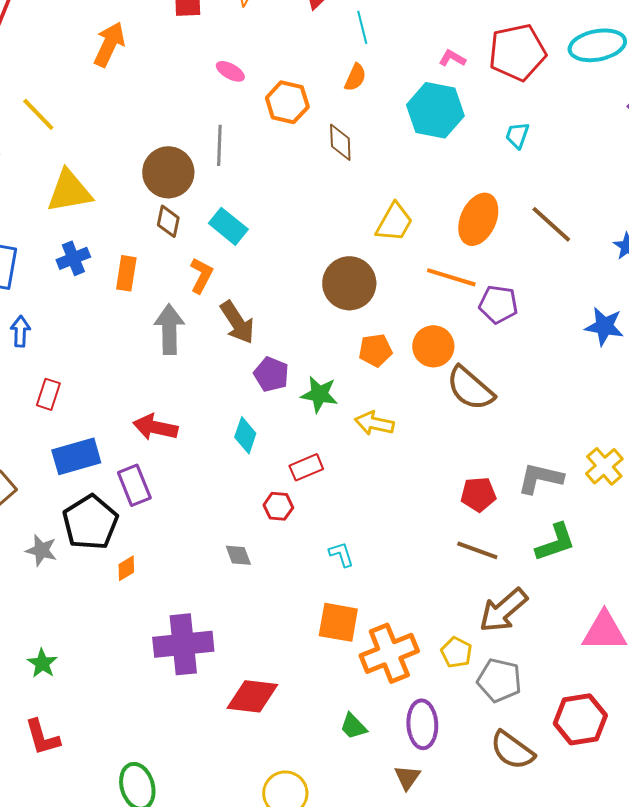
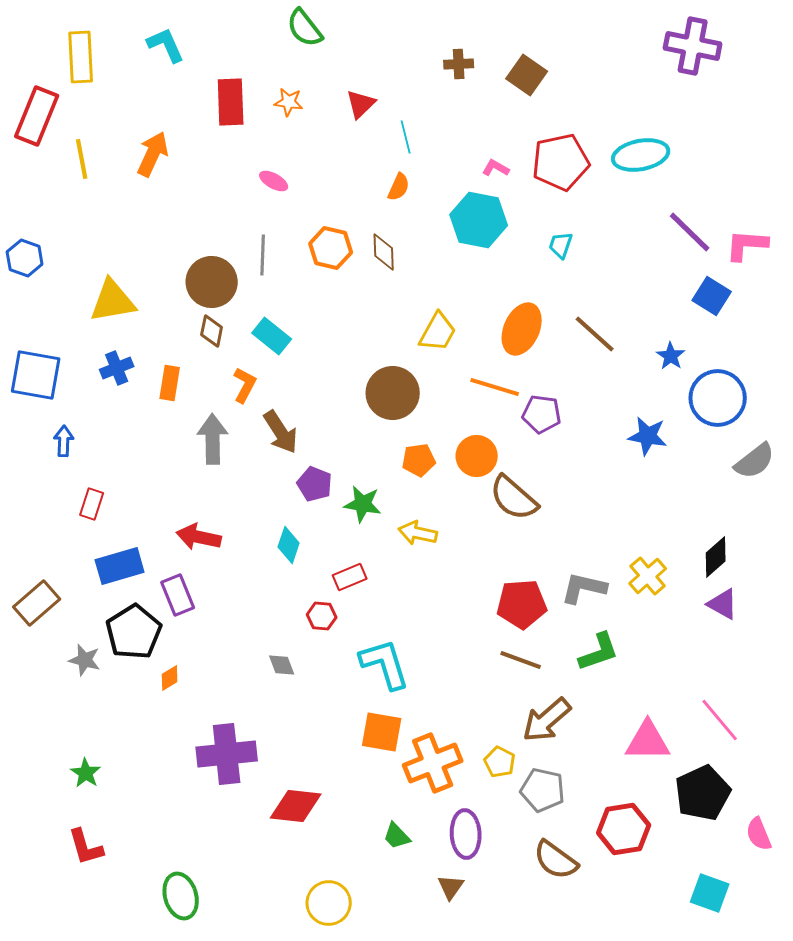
orange hexagon: (287, 102) -> (331, 248), moved
yellow line: (38, 114) -> (82, 159), moved, turned 33
red pentagon: (478, 494) -> (522, 604), size x1.4
cyan L-shape: (341, 554) -> (385, 664), size x2.0

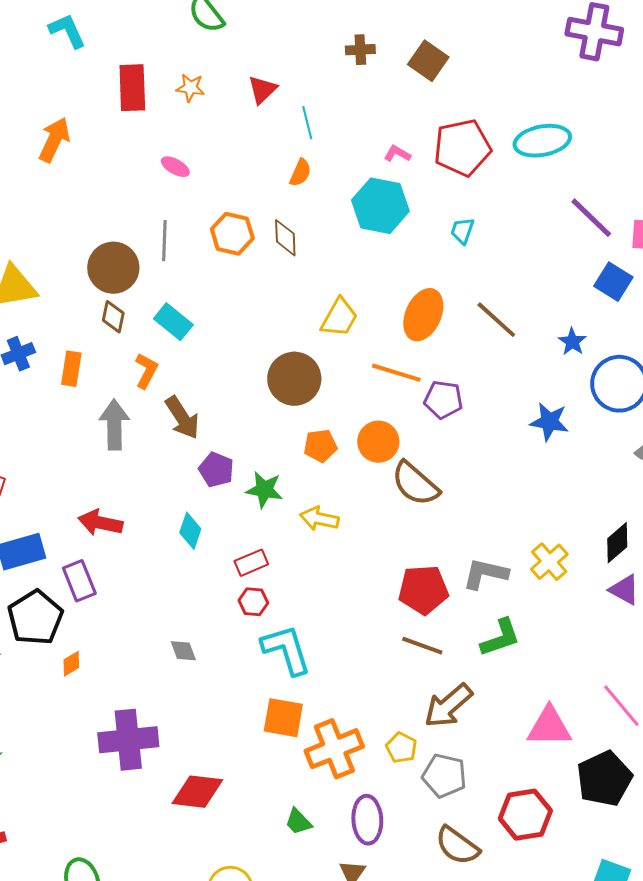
red hexagon: (322, 616) -> (253, 602), moved

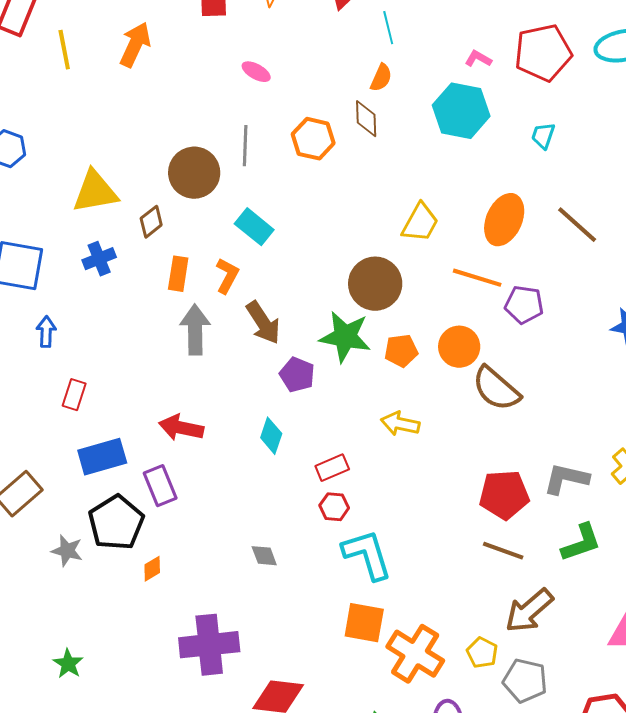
brown diamond: (285, 238) -> (366, 119), moved
brown diamond: (113, 317) -> (151, 222), moved, turned 40
orange rectangle: (71, 369) -> (178, 274), moved
green star: (264, 490) -> (345, 337), moved, size x1.4
orange cross: (334, 749) -> (415, 654), turned -36

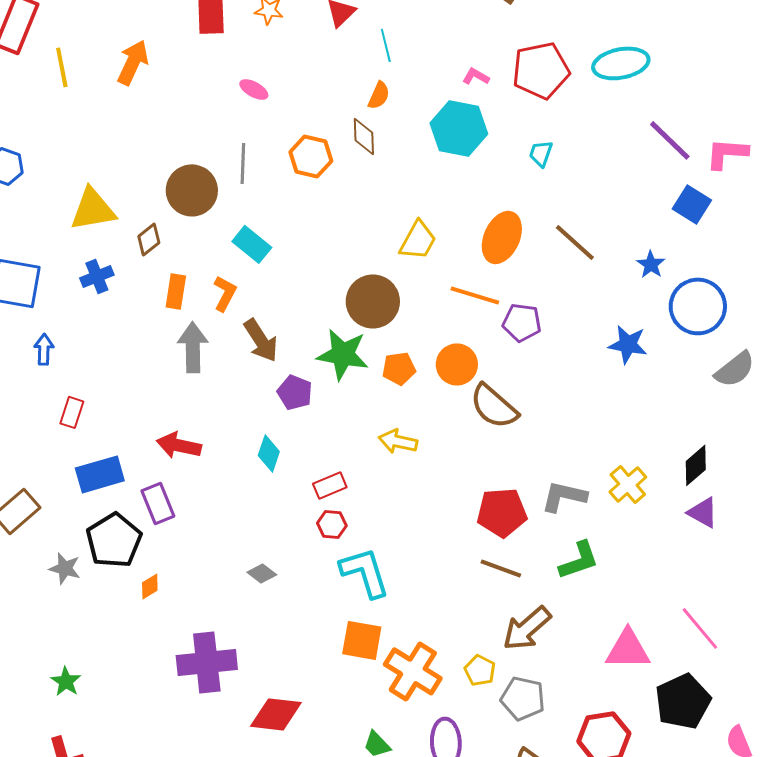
gray diamond: (264, 556) -> (262, 573), turned -32

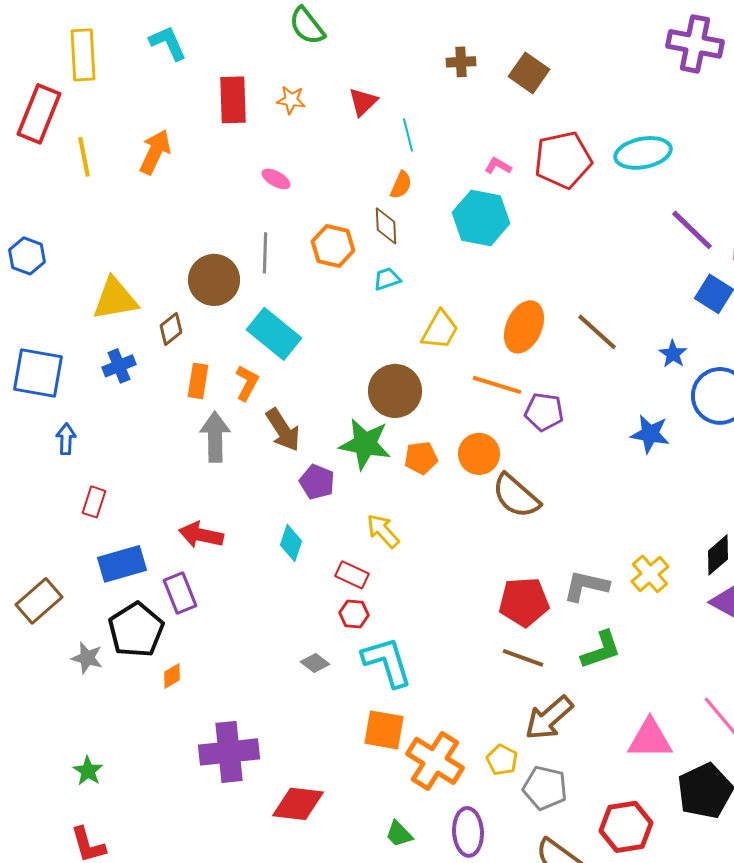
cyan trapezoid: (541, 153) -> (387, 279), moved, turned 52
cyan rectangle: (252, 244) -> (274, 334), size x1.4
yellow arrow: (398, 441) -> (383, 531), moved, turned 36
red rectangle: (330, 485) -> (352, 575), turned 48
gray diamond: (262, 573) -> (315, 663), moved

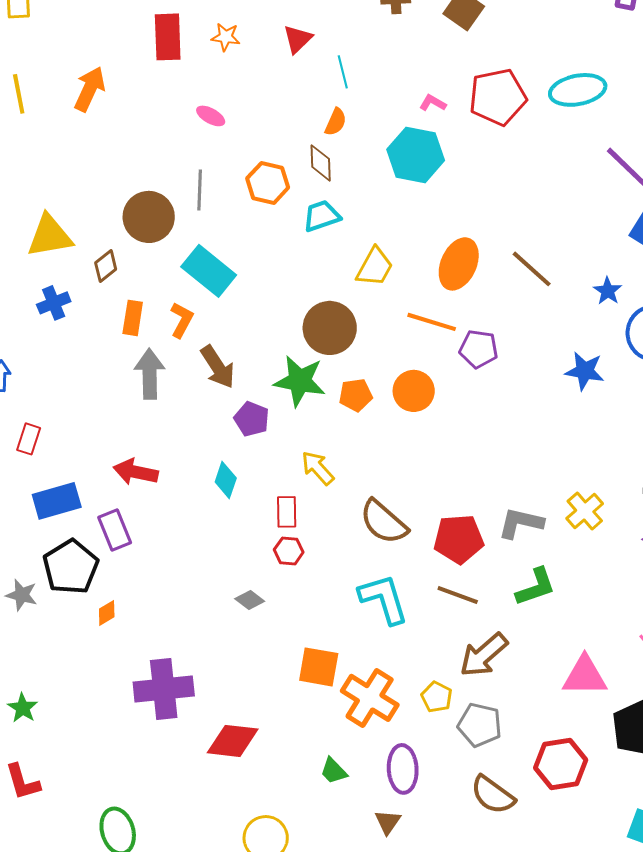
cyan trapezoid: (387, 279) -> (322, 216), size x1.4
brown semicircle: (516, 496) -> (384, 522), moved
red rectangle: (352, 575) -> (287, 512), turned 64
cyan L-shape: (387, 662) -> (384, 599), moved

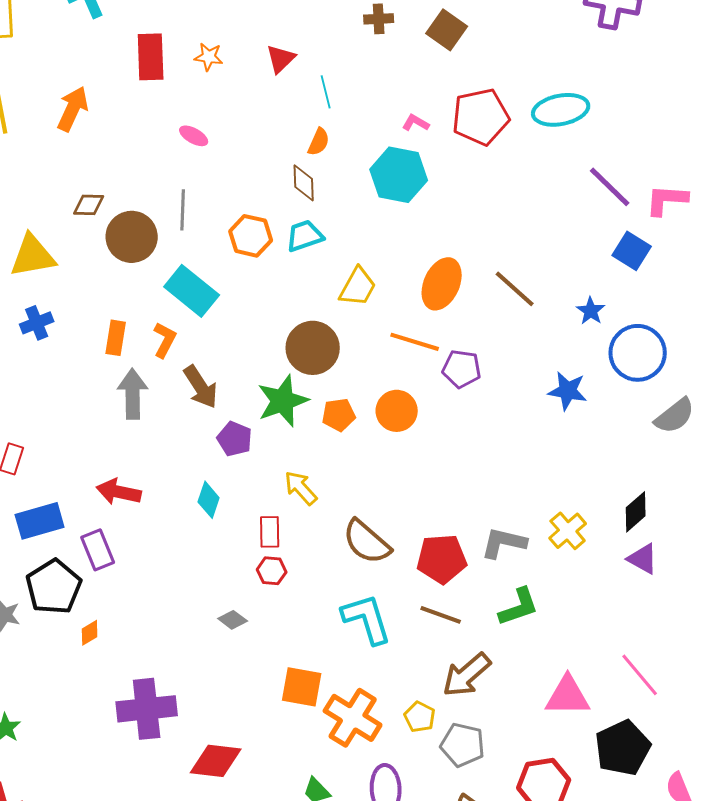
orange hexagon: (268, 183) -> (251, 236), moved
brown diamond: (106, 266) -> (89, 205), moved, turned 40
green star: (300, 381) -> (283, 401), turned -30

